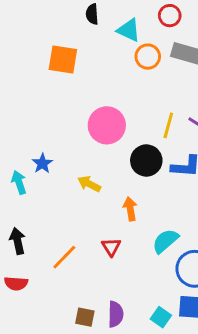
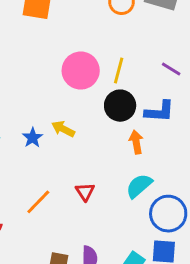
yellow line: (168, 125) -> (119, 71), moved
blue star: (42, 163) -> (32, 138), moved
orange arrow: (130, 209) -> (136, 142), moved

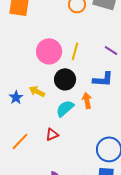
black circle: (120, 106) -> (65, 79), moved
cyan semicircle: (139, 186) -> (65, 108), moved
red triangle: (85, 192) -> (52, 134), turned 40

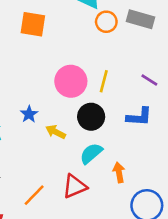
blue star: (16, 97) -> (29, 114), moved
orange arrow: (87, 100) -> (119, 172), moved
red triangle: (52, 134) -> (75, 186), size x1.5

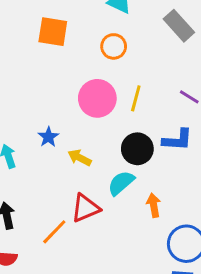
gray rectangle: (140, 19) -> (179, 26), turned 32
orange circle: (106, 22) -> (114, 46), moved
black circle: (91, 117) -> (137, 149), moved
red triangle: (75, 186) -> (85, 208), moved

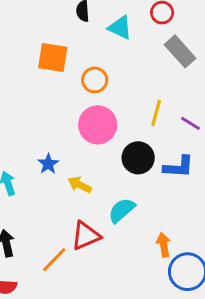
orange circle: (114, 46) -> (95, 80), moved
yellow line: (136, 98) -> (156, 113), moved
black circle: (137, 149) -> (138, 158), moved
orange arrow: (154, 205) -> (164, 245), moved

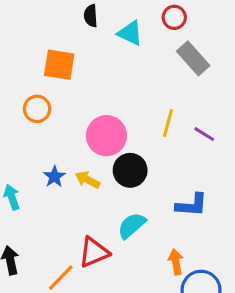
orange circle: (95, 80) -> (37, 109), moved
black circle: (138, 158) -> (130, 170), moved
blue L-shape: (179, 167) -> (192, 205), moved
yellow arrow: (80, 185) -> (88, 180), moved

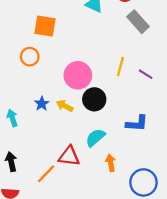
red triangle: (94, 252) -> (69, 156), turned 30
orange arrow: (176, 262) -> (111, 163), moved

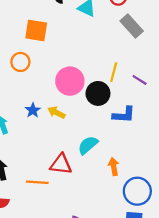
black circle: (94, 99) -> (98, 93), moved
blue L-shape: (137, 123) -> (124, 115), moved
orange arrow: (111, 163) -> (114, 166), moved
orange line: (46, 174) -> (37, 182), turned 50

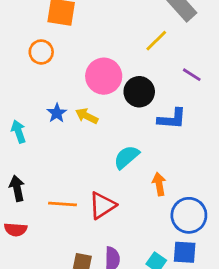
yellow line: (114, 72) -> (156, 41), moved, turned 30
red triangle: (61, 164) -> (102, 205), moved, turned -40

